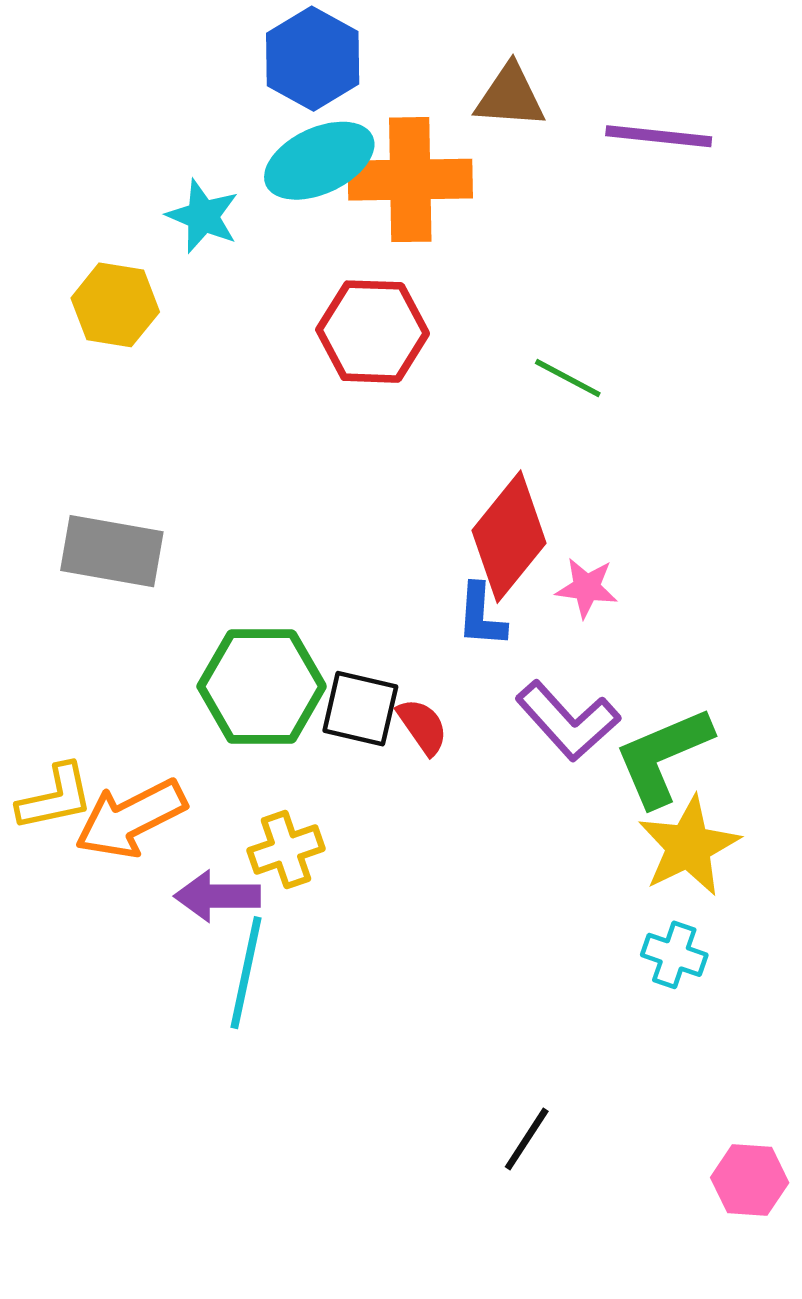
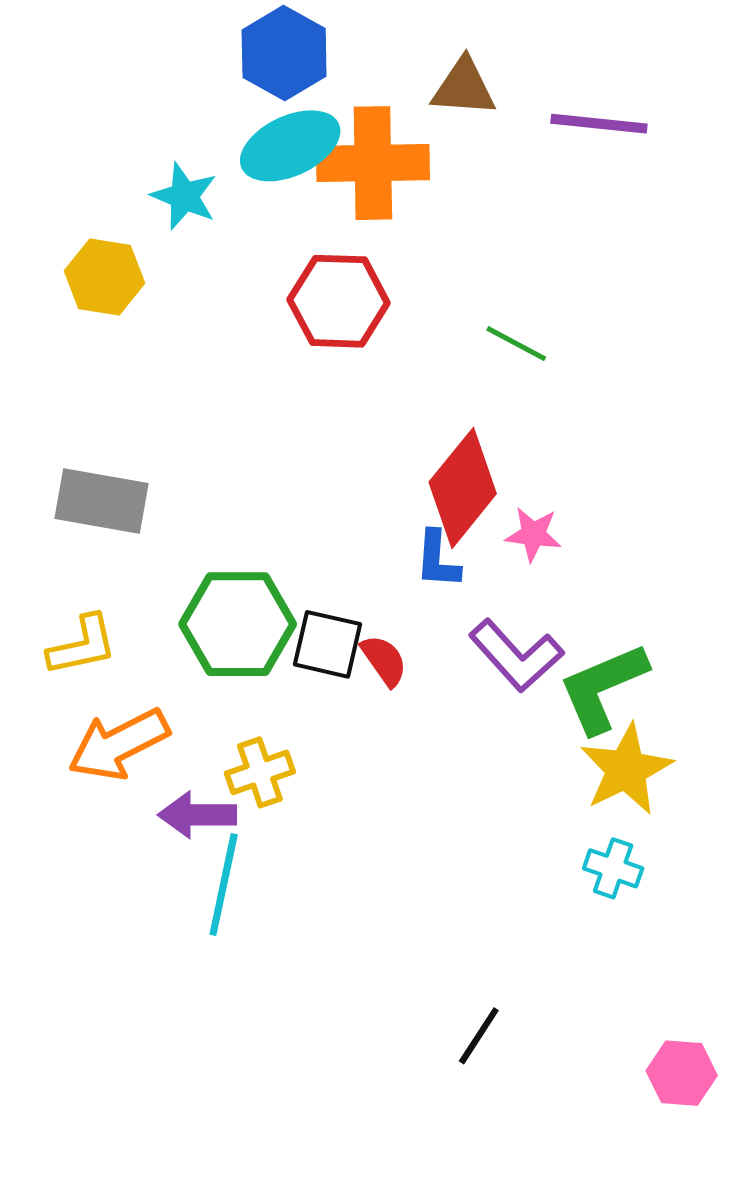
yellow L-shape: (55, 797) -> (82, 645), moved

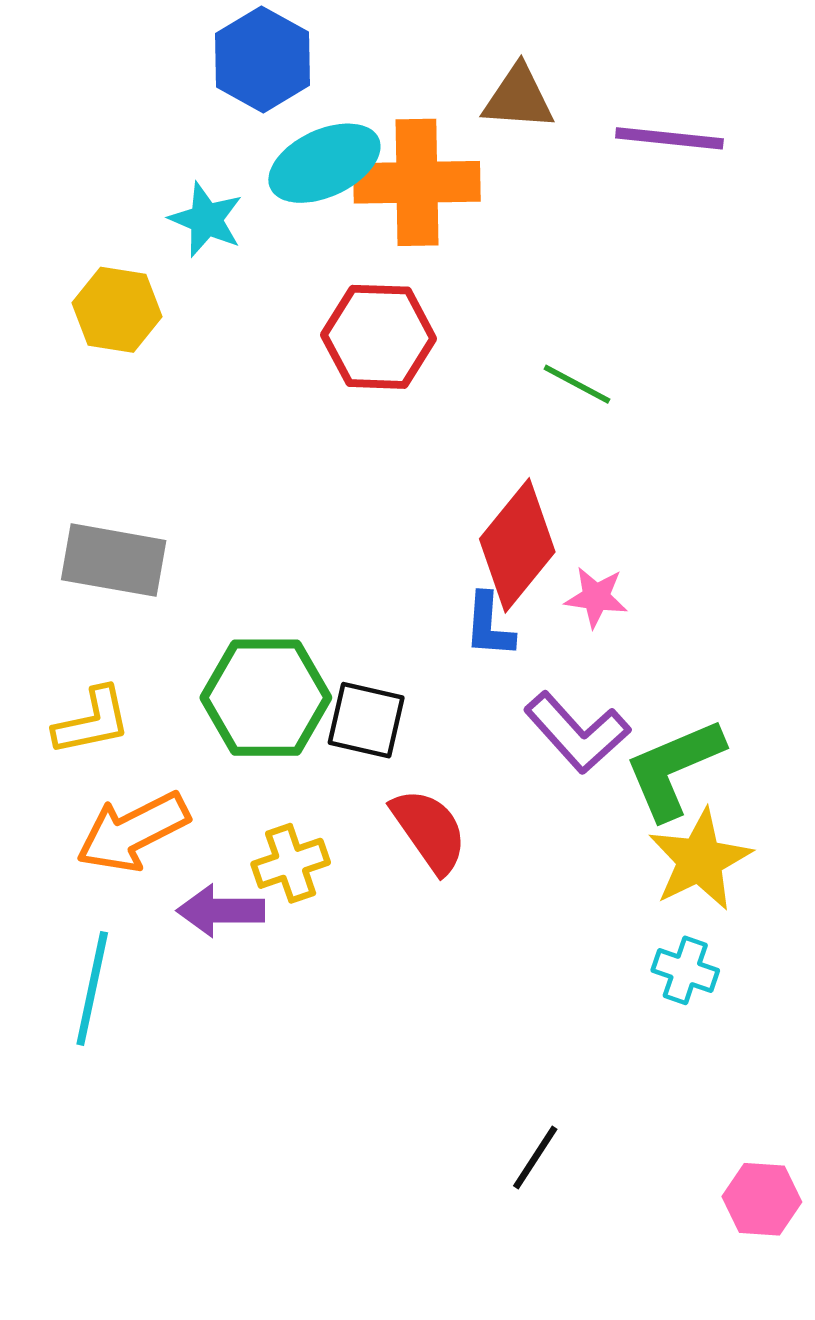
blue hexagon: (284, 53) -> (262, 59), moved
red semicircle: (384, 660) -> (429, 831), moved, size x1.5
cyan line: (224, 884) -> (92, 988), moved

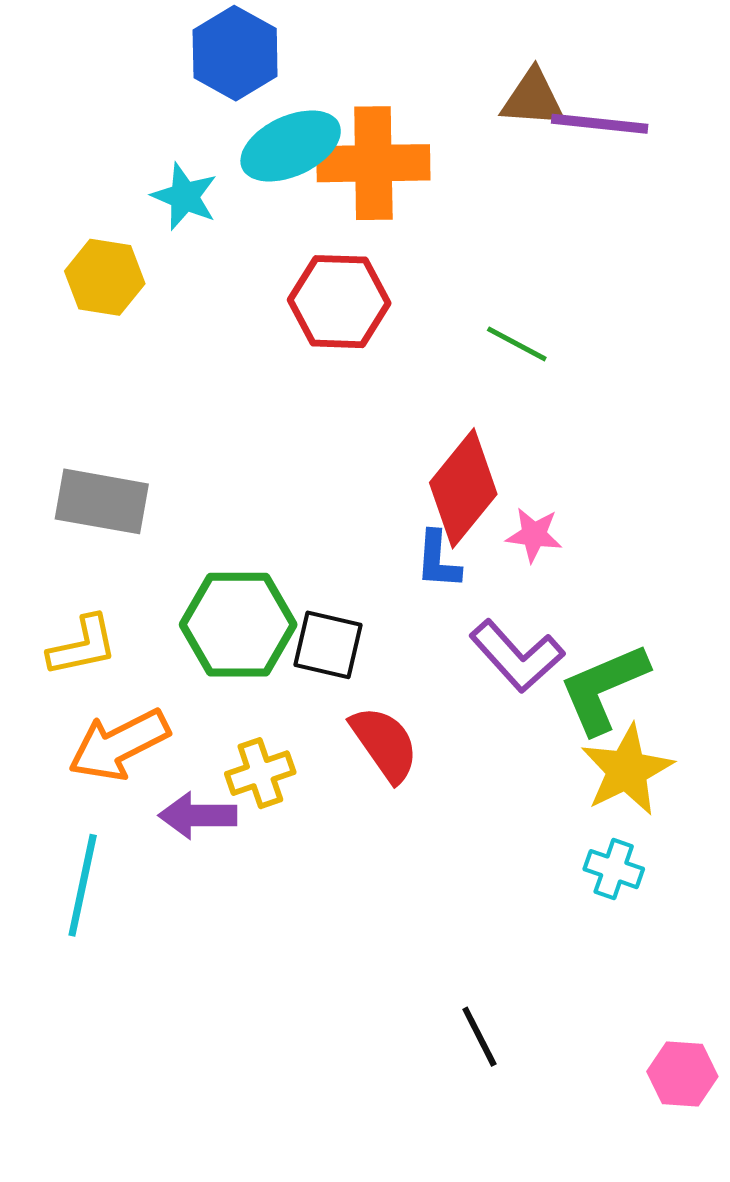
brown triangle: (518, 98) -> (533, 99), moved
black line: (535, 1158) -> (479, 1037), turned -60

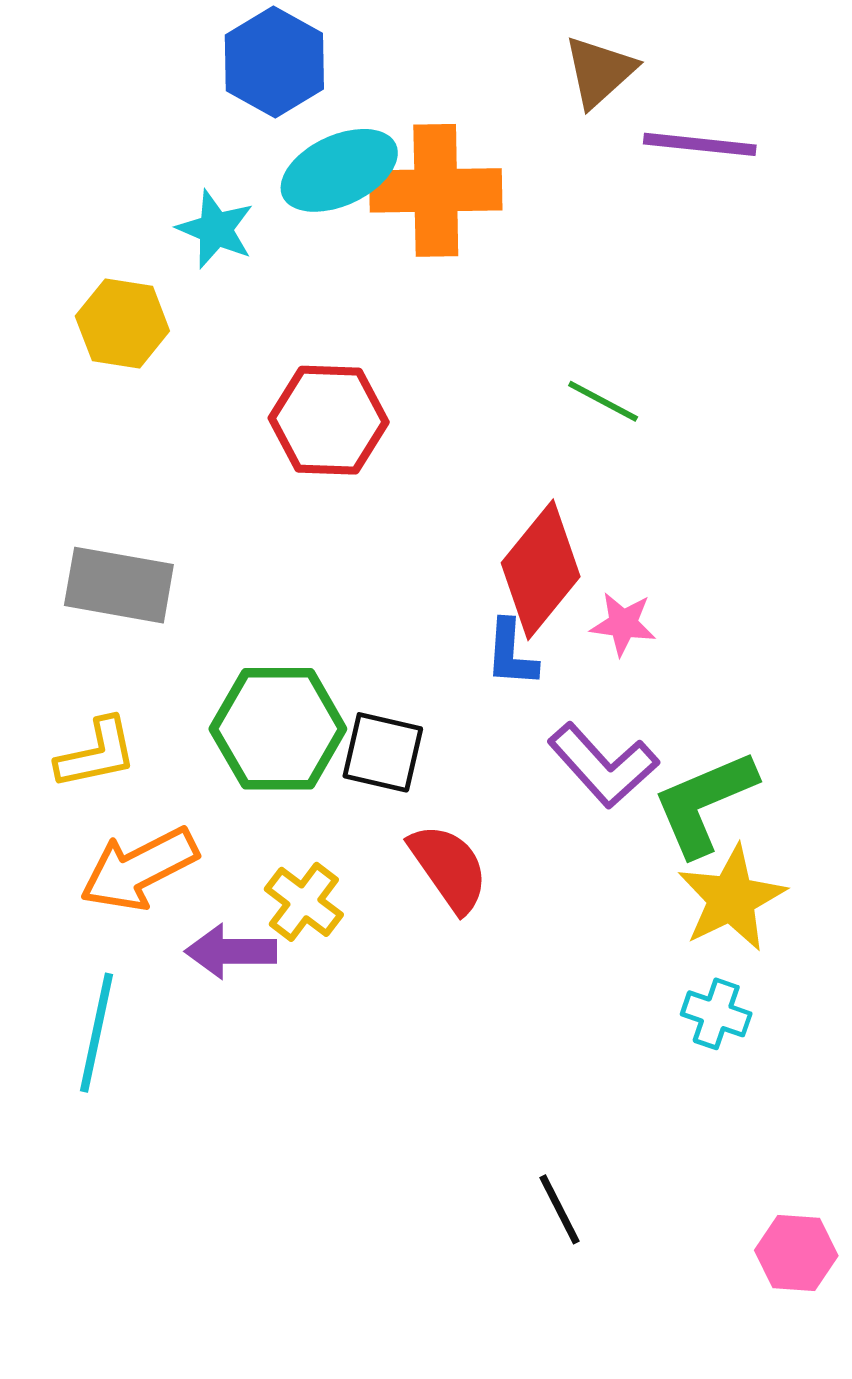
brown triangle: (533, 99) -> (600, 71), moved, turned -46
red hexagon: (339, 302) -> (329, 420), moved
yellow cross: (260, 773) -> (304, 902), turned -34

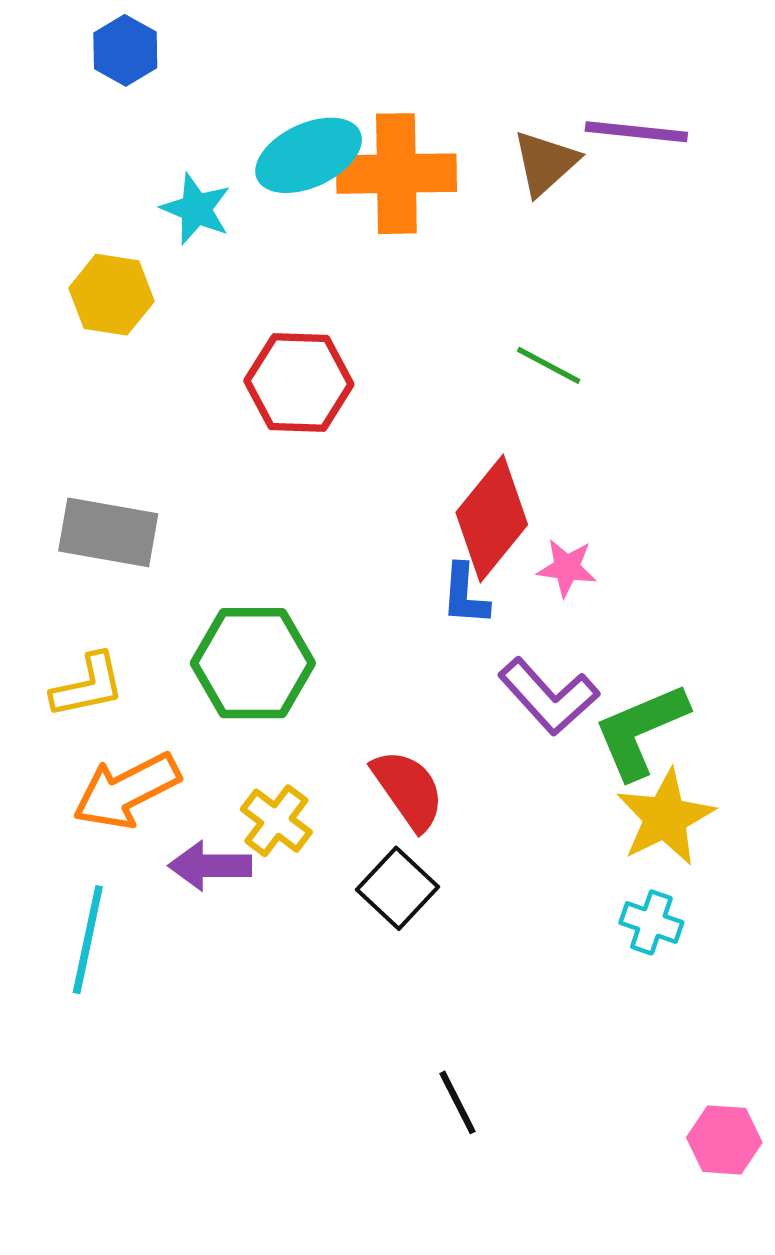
blue hexagon: (274, 62) -> (125, 50), moved, size x0.7
brown triangle: (600, 71) -> (545, 163), moved
black square: (383, 752) -> (397, 888), moved, turned 30
black line: (559, 1209) -> (457, 1102), moved

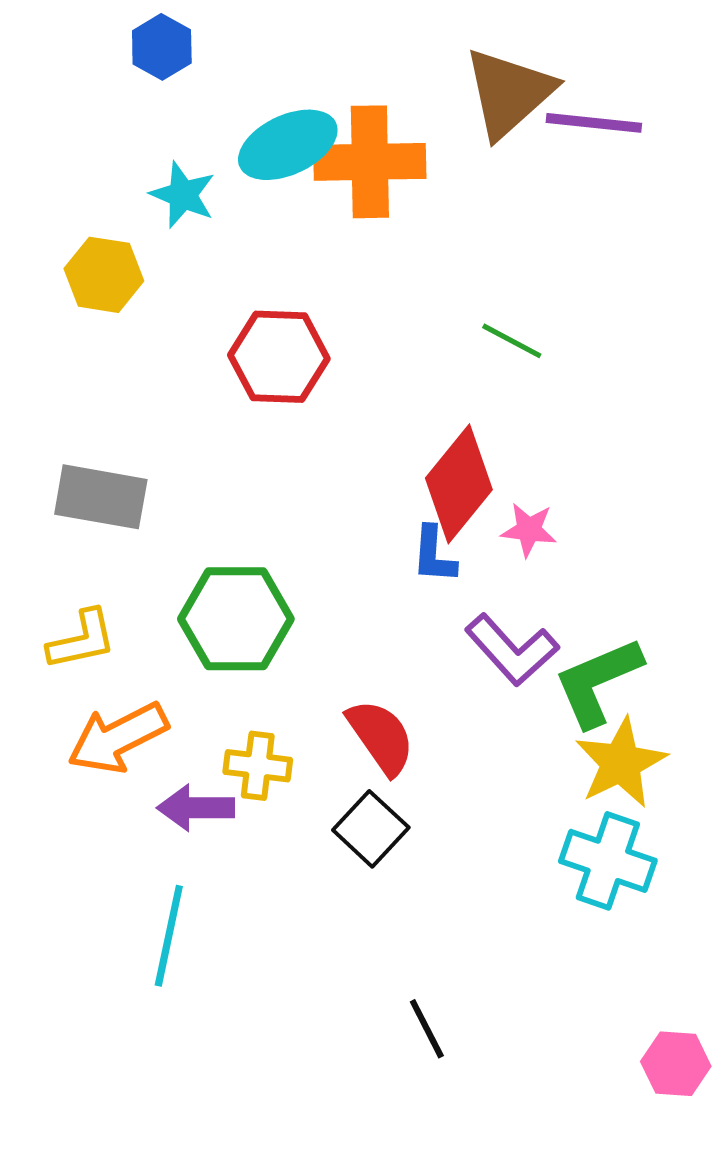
blue hexagon: (125, 50) -> (162, 47), moved
brown triangle: (545, 163) -> (509, 93), moved, size x1.5
yellow cross: (276, 821) -> (258, 766), turned -30
cyan cross: (651, 922) -> (608, 861), size x1.6
cyan line: (88, 940) -> (169, 936), moved

